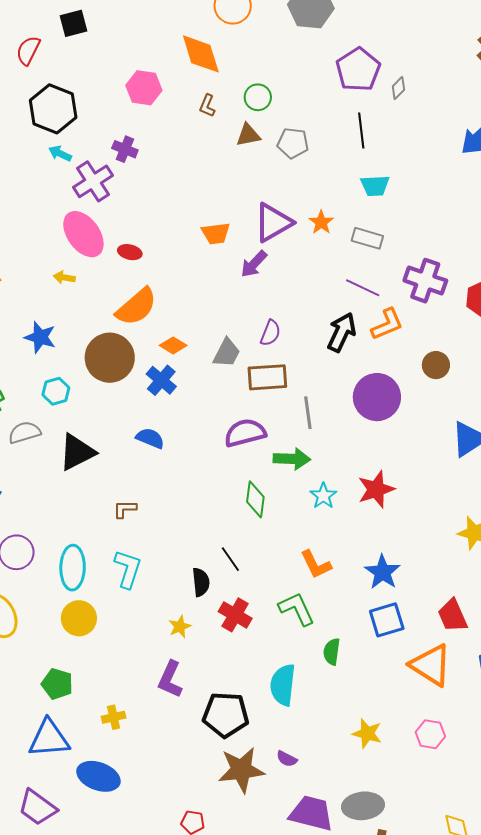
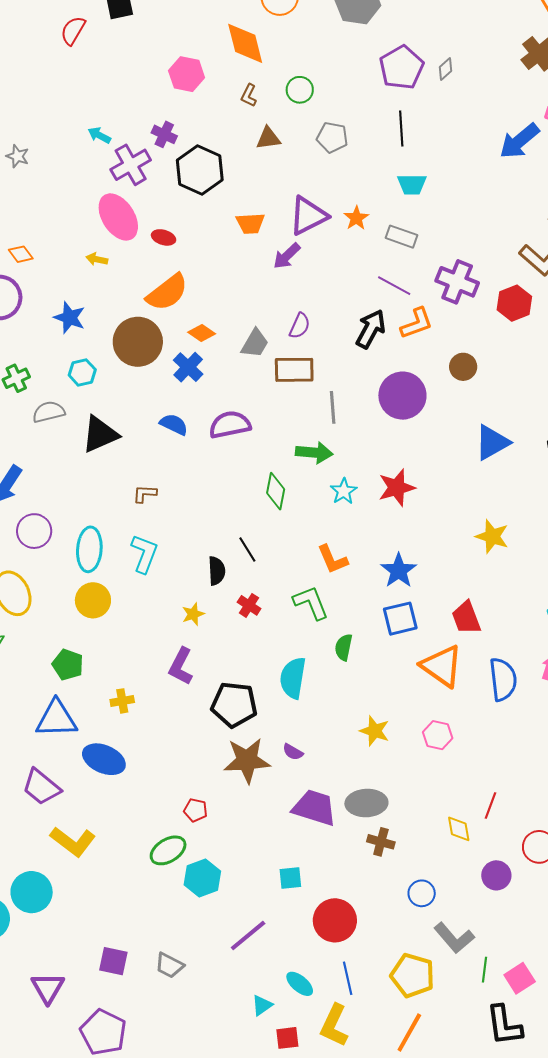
gray diamond: (398, 88) -> (446, 69), moved
black hexagon: (53, 109) -> (200, 170), moved
brown triangle: (248, 135) -> (268, 138), moved
purple semicircle: (245, 433) -> (230, 425), moved
red cross: (235, 615) -> (249, 605), size x0.7

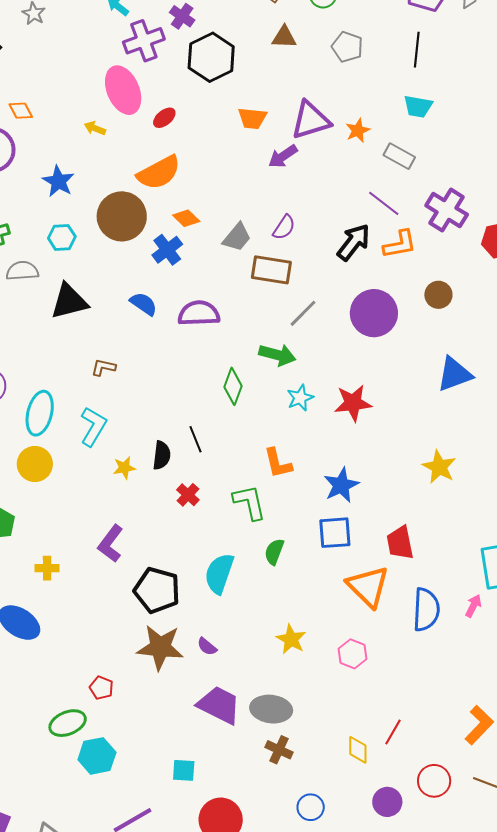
red ellipse: (164, 237) -> (164, 118), turned -65
gray line: (333, 407) -> (303, 313), turned 40
yellow star: (193, 614) -> (124, 468), moved

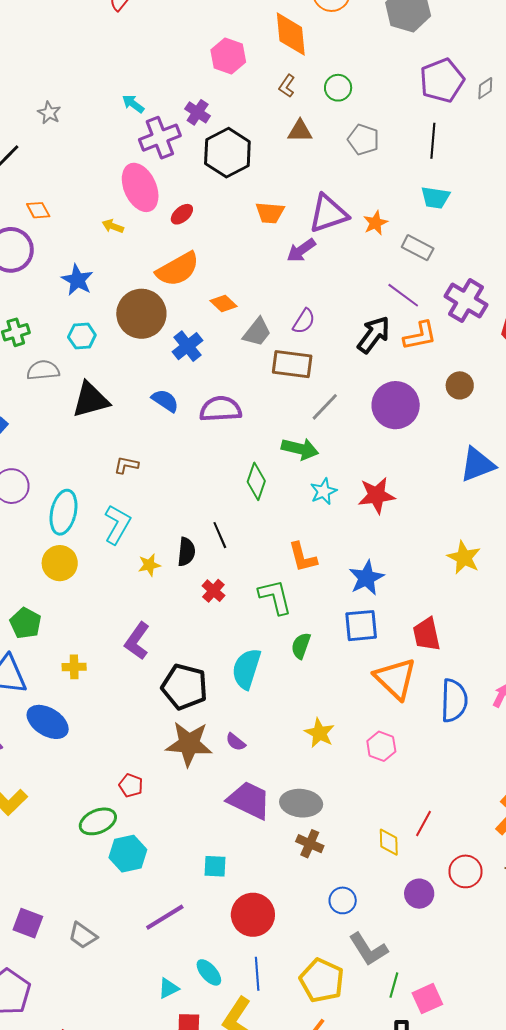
orange diamond: (186, 218) -> (223, 303), moved

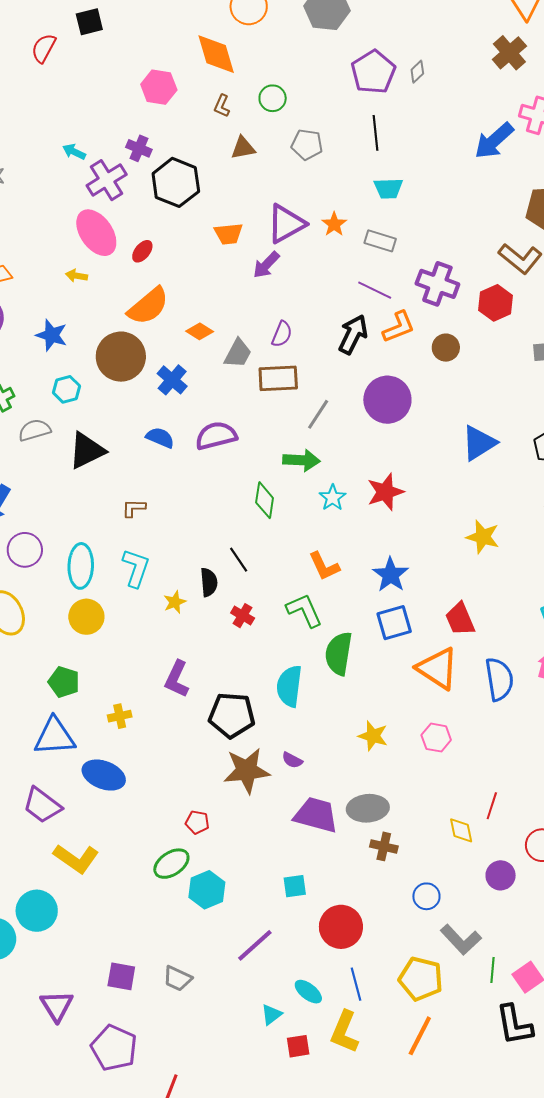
brown circle: (460, 385) -> (446, 348), moved
green semicircle: (301, 646) -> (339, 654), size x1.6

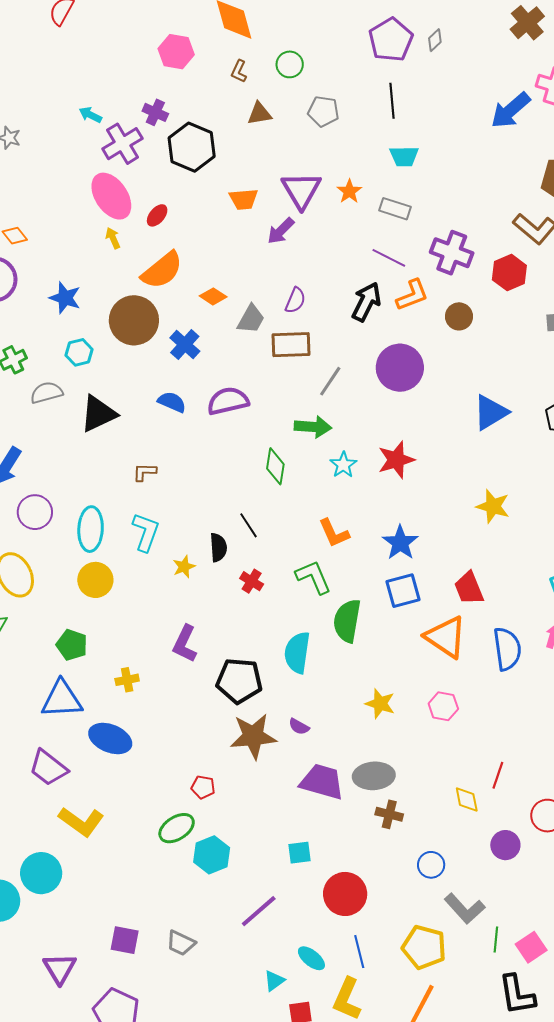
purple triangle: (286, 224) -> (301, 190), turned -33
yellow arrow: (77, 276) -> (113, 238), moved, turned 55

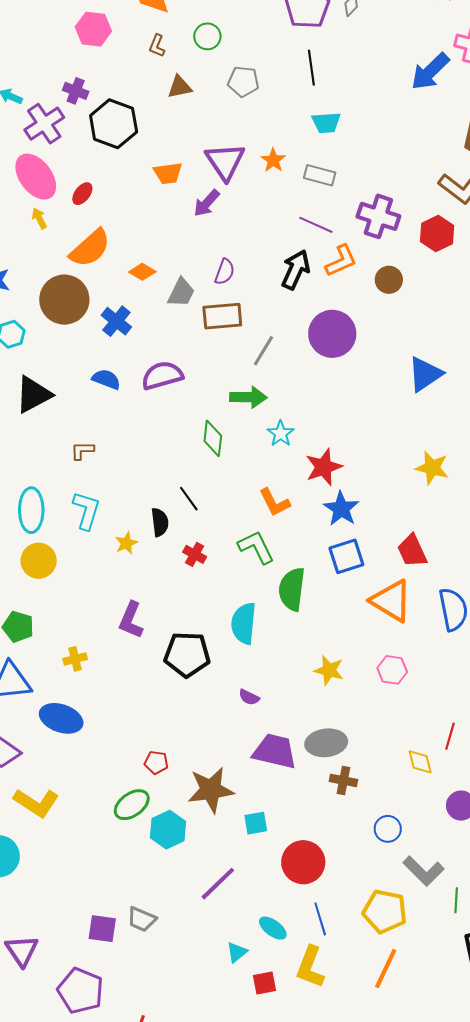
red star: (396, 460) -> (324, 467), moved
brown star: (253, 736) -> (211, 790), moved
purple square: (125, 940) -> (102, 929), moved

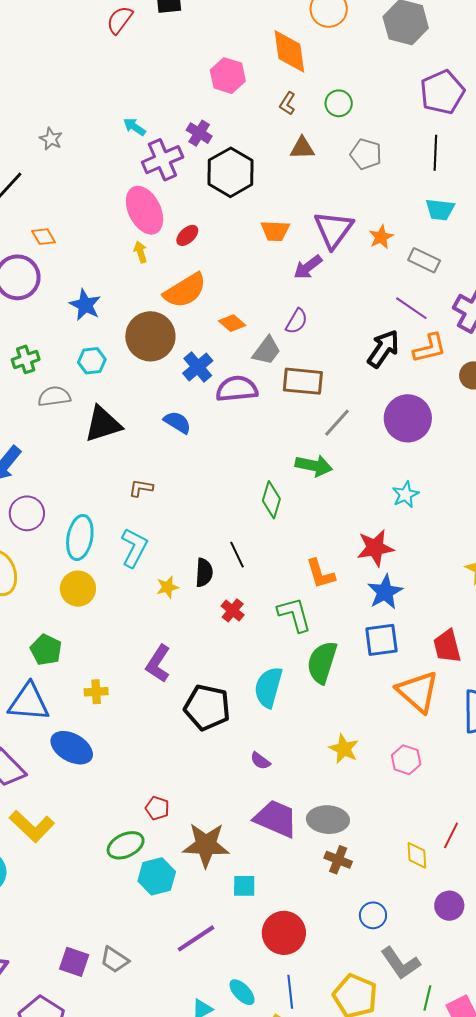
purple semicircle: (225, 272) -> (297, 321), moved
purple semicircle: (162, 375) -> (237, 389), moved
cyan star: (281, 434) -> (405, 495), moved

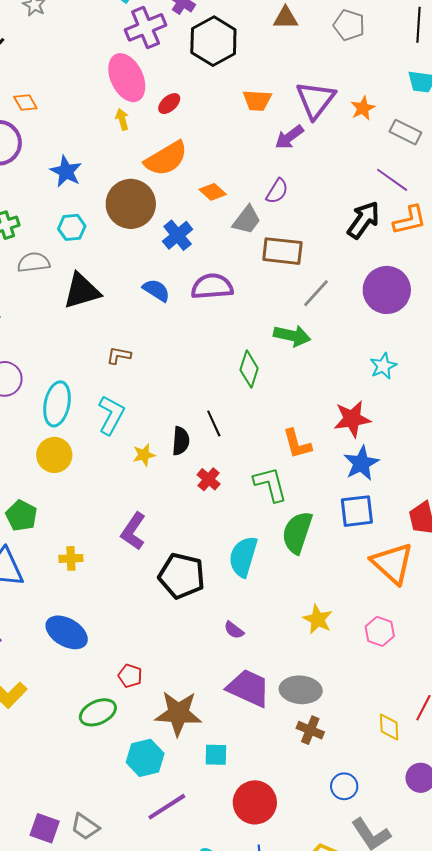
purple semicircle: (237, 389) -> (212, 286), moved
blue ellipse: (72, 748) -> (67, 632), moved
cyan hexagon: (157, 876) -> (145, 758), moved

